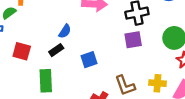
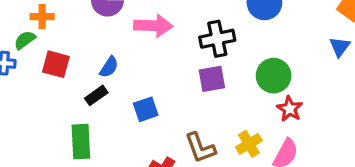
red square: (22, 51) -> (56, 64), moved
yellow cross: (157, 83) -> (249, 144), turned -35

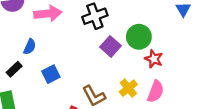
blue semicircle: (109, 67) -> (30, 47), moved
purple square: (212, 79) -> (110, 46), moved, turned -30

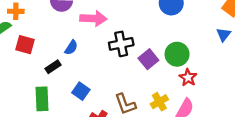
black cross: (95, 16) -> (121, 44), moved
blue square: (51, 74) -> (81, 91), moved, turned -36

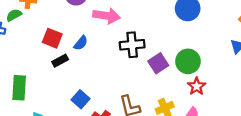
red square: (25, 45) -> (52, 38), moved
blue square: (81, 91) -> (81, 99), moved
green rectangle: (42, 99) -> (19, 88), moved

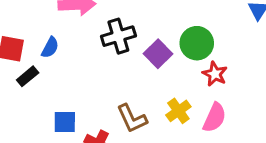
blue square: (81, 99) -> (65, 122), turned -30

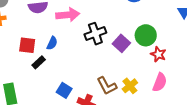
yellow cross: (178, 111) -> (130, 86), moved
blue square: (65, 122) -> (64, 90), turned 35

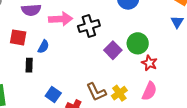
black cross: (95, 34) -> (89, 26), moved
red square: (27, 45) -> (18, 37), moved
black rectangle: (39, 62) -> (29, 65), turned -48

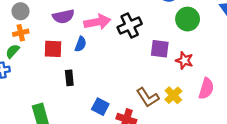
green circle: (138, 43) -> (188, 19), moved
blue semicircle: (43, 47) -> (81, 44), moved
purple square: (113, 50) -> (160, 49), turned -30
red star: (149, 63) -> (184, 60), moved

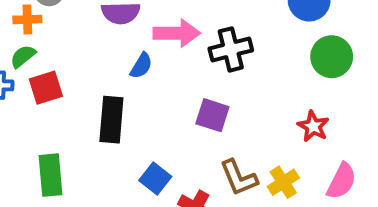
orange cross: (21, 33) -> (27, 19), moved
red square: (53, 49) -> (46, 88), moved, turned -30
purple square: (160, 49) -> (212, 115), moved
black rectangle: (69, 78) -> (111, 120), size x1.6

